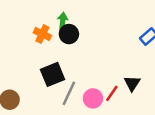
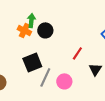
green arrow: (63, 21) -> (31, 20), moved
red line: (112, 93) -> (77, 53), moved

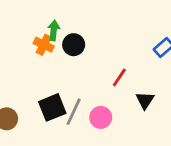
black square: (32, 62) -> (52, 107), moved

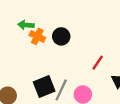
green arrow: (54, 30) -> (26, 25), moved, turned -91

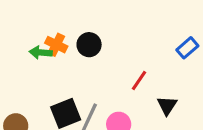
green arrow: (26, 25) -> (41, 52), moved

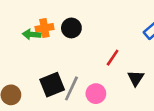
orange cross: (56, 45) -> (44, 28), turned -36

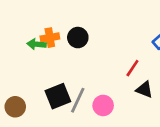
red line: (113, 58) -> (132, 68), moved
black triangle: (136, 78) -> (144, 89), turned -42

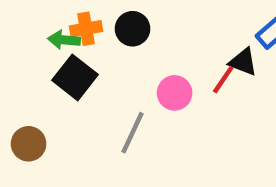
black triangle: (144, 89) -> (243, 62), moved
black square: (58, 96) -> (75, 77), moved, turned -30
pink circle: (103, 105) -> (175, 93), moved

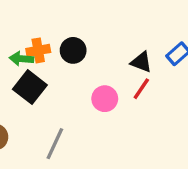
black triangle: (243, 62) -> (141, 62), moved
gray line: (133, 133) -> (55, 144), moved

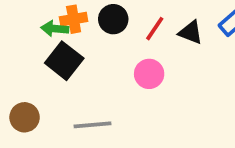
red line: (141, 89) -> (155, 29), moved
gray line: (55, 144) -> (92, 125), turned 60

